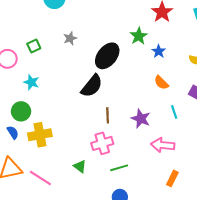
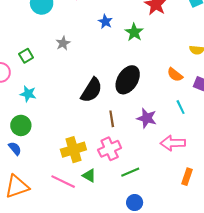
blue star: (159, 51) -> (105, 22), moved
black ellipse: (107, 56) -> (128, 80), moved
orange semicircle: (161, 83) -> (175, 75), moved
yellow cross: (40, 135) -> (73, 150), moved
pink line: (40, 178) -> (63, 182), moved

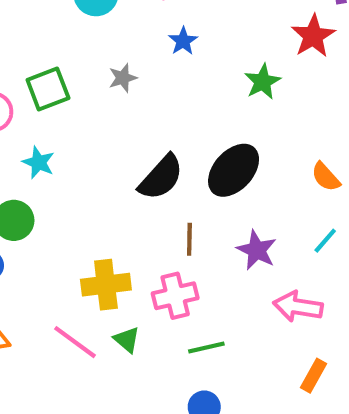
blue star: (105, 22) -> (183, 41), moved
green square: (26, 56) -> (48, 89), size x1.5
cyan line: (181, 107) -> (325, 241), turned 56

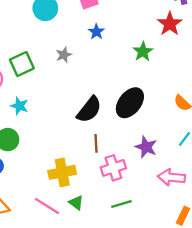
brown line: (189, 239) -> (96, 143), moved
pink cross: (175, 296) -> (113, 168), moved

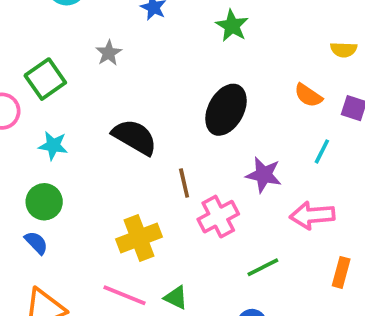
black semicircle: (89, 110) -> (135, 137), moved, turned -88
green triangle: (76, 203) -> (176, 298), moved
green line: (121, 204) -> (263, 267), moved

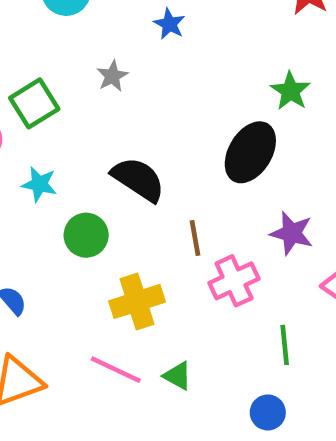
green star: (232, 26) -> (291, 91), moved
green circle: (44, 202) -> (86, 235), moved
green line: (263, 267) -> (285, 345), turned -72

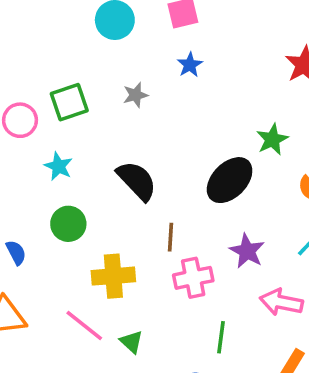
green circle: (86, 235) -> (68, 224), moved

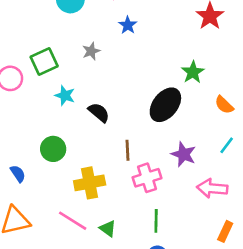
cyan star: (58, 166) -> (65, 95), moved
black semicircle: (137, 181) -> (99, 112), size x0.7
green line: (221, 337) -> (156, 221), moved

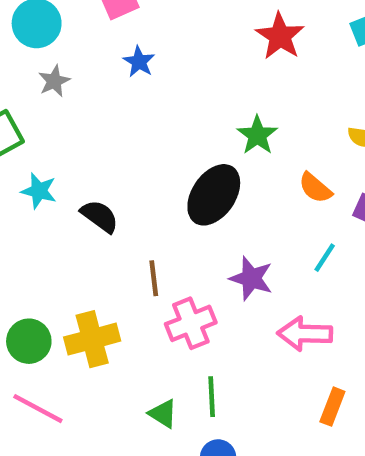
gray star: (91, 51) -> (54, 81), moved
green circle: (53, 149) -> (29, 341), moved
pink line: (73, 221) -> (38, 409), moved
green triangle: (108, 229) -> (163, 414), moved

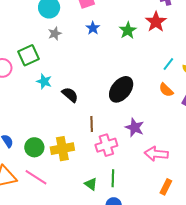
green star: (257, 135) -> (128, 30), moved
cyan line: (325, 258) -> (168, 64), moved

